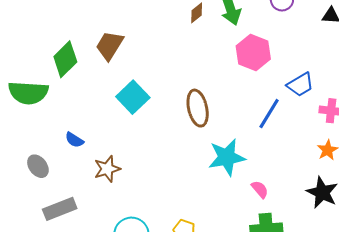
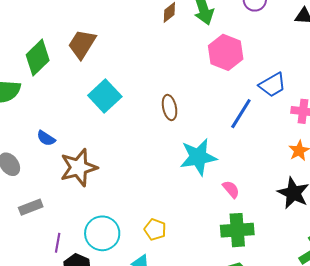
brown ellipse: (198, 108) -> (170, 108), size x0.7
brown star: (107, 169) -> (79, 168), size x1.4
gray rectangle: (60, 209) -> (31, 207), size x0.7

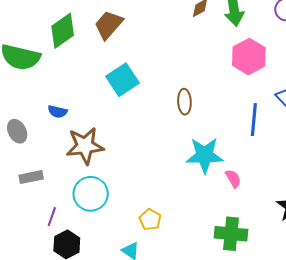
blue line: (241, 114) -> (254, 120), turned -36
blue semicircle: (46, 138) -> (58, 112), turned -30
pink semicircle: (231, 189) -> (233, 179), moved
cyan circle: (102, 233) -> (91, 194), moved

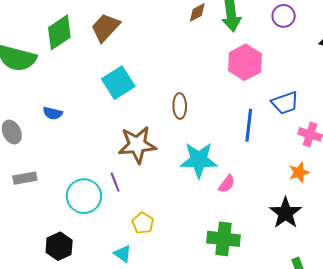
brown star: (85, 146) -> (137, 145), moved
pink semicircle: (233, 179) -> (227, 184), turned 66
purple line: (52, 217) -> (115, 182), moved, turned -42

